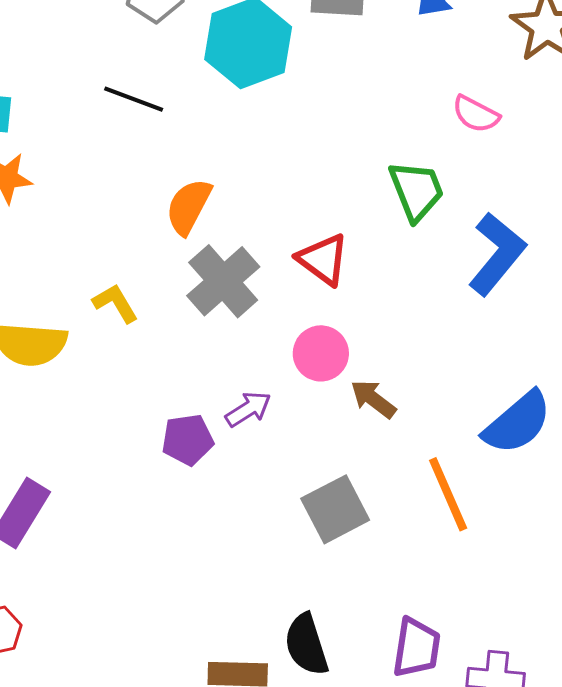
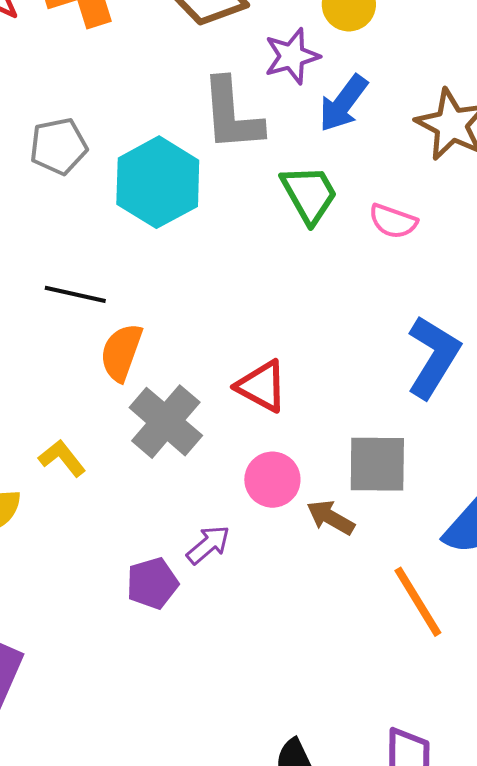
black line: (134, 99) -> (75, 294), moved
green trapezoid: (416, 191) -> (309, 194), moved
gray square: (335, 509) -> (377, 464), moved, turned 36

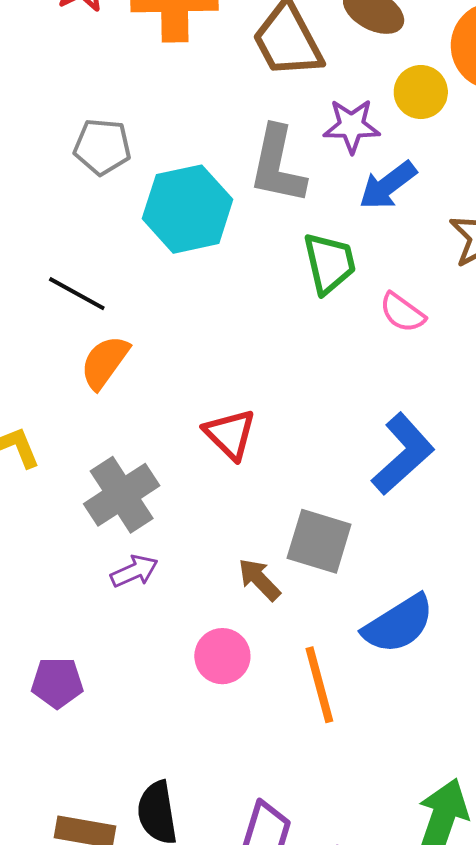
gray cross: (166, 422) -> (122, 495), moved
pink circle: (272, 480) -> (222, 656), moved
purple pentagon: (152, 583) -> (57, 683), moved

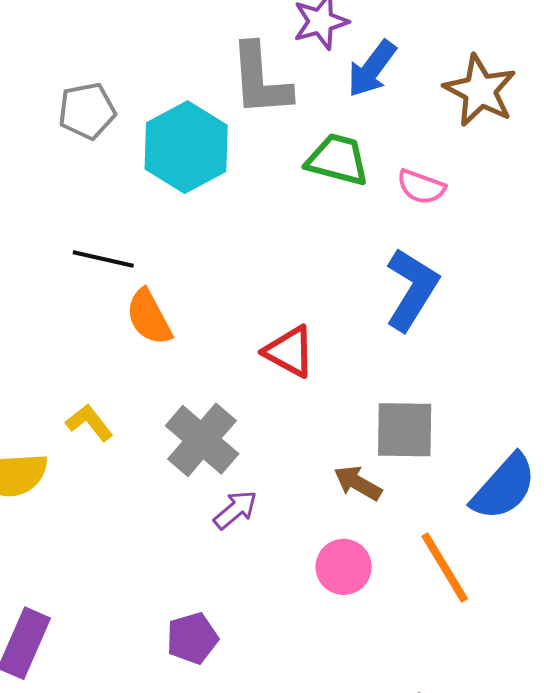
green trapezoid: (329, 263) -> (337, 160), turned -46
orange semicircle: (105, 362) -> (149, 317), turned -48
blue L-shape: (403, 454) -> (412, 289), moved

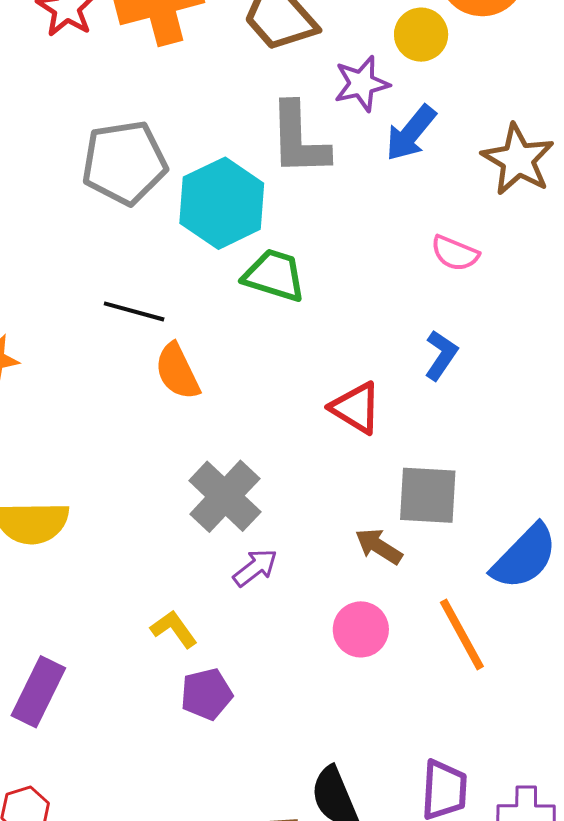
gray pentagon: (87, 111) -> (124, 163), size x1.5
green trapezoid: (337, 160) -> (274, 275), moved
blue L-shape: (412, 289) -> (441, 355), size x0.6
red triangle: (289, 351) -> (356, 408), moved
yellow L-shape: (89, 423) -> (174, 629), moved

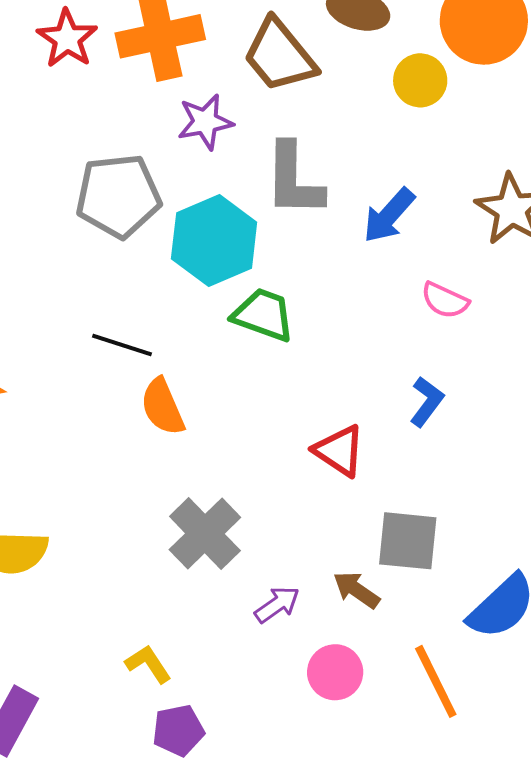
purple star: (362, 84) -> (205, 122), moved
blue arrow: (411, 133) -> (389, 215), moved
purple arrow: (255, 568) -> (277, 604), moved

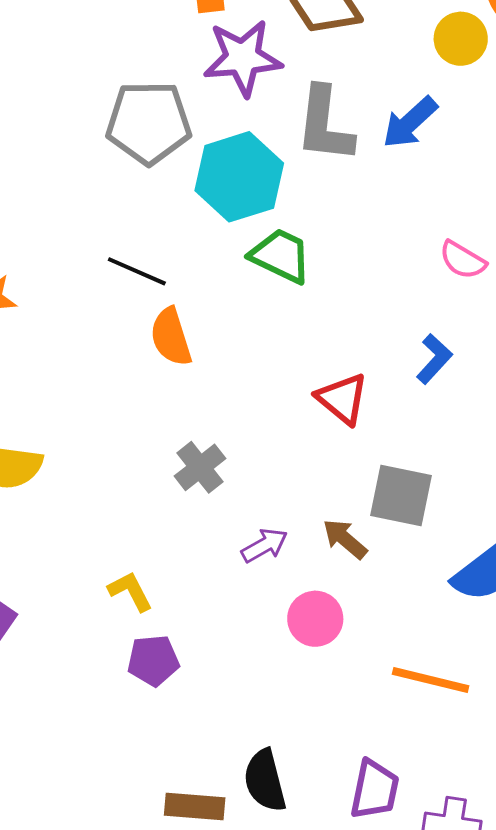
purple star: (205, 122) -> (243, 58), size x1.4
blue arrow: (389, 215) -> (410, 123), moved
gray cross: (205, 534) -> (200, 467), size x0.7
orange line: (436, 681) -> (431, 680), moved, turned -56

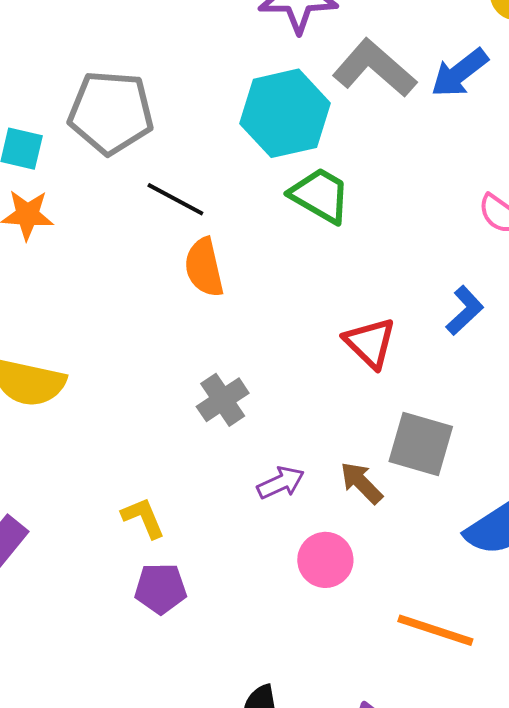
gray pentagon: (149, 123) -> (111, 112), moved
gray L-shape: (325, 125) -> (374, 68), turned 120

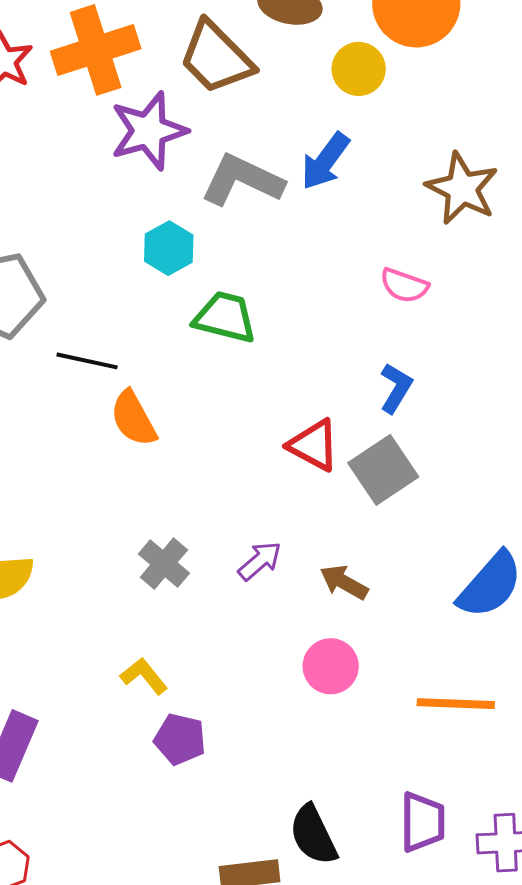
cyan hexagon: (285, 113) -> (169, 248), size x0.6
gray cross: (223, 400) -> (164, 564), moved
gray square: (421, 444) -> (383, 470), moved, turned -34
purple arrow: (281, 483) -> (260, 561), moved
purple pentagon: (161, 588) -> (180, 739), turned 30

